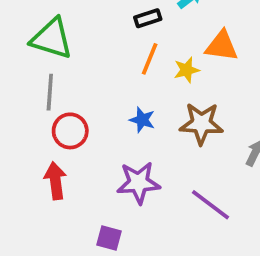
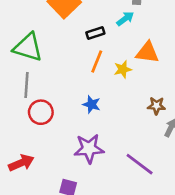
brown star: (201, 124) -> (156, 106), moved, size x0.6
red arrow: (55, 181) -> (21, 163), moved, turned 75

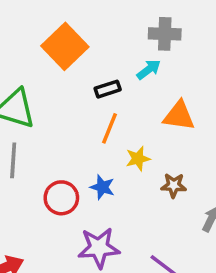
yellow star: (123, 69) -> (138, 159), moved
brown star: (156, 106) -> (174, 185), moved
red circle: (41, 112) -> (61, 198), moved

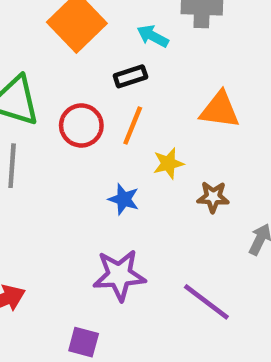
cyan arrow: (149, 70) -> (153, 36), moved, turned -115
red circle: (61, 198) -> (81, 125), moved

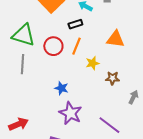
blue star: (124, 199) -> (61, 88), moved
purple star: (119, 275) -> (70, 113), turned 30

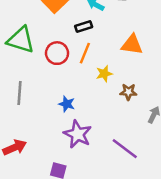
gray line: (22, 64) -> (20, 93), moved

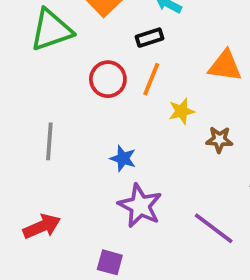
green triangle: (21, 40) -> (51, 30), moved, turned -36

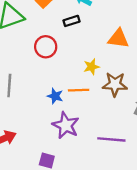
orange line: (151, 79) -> (79, 90), moved, turned 66
brown star: (219, 140) -> (115, 84), size x1.5
purple line: (214, 228) -> (111, 139), turned -32

